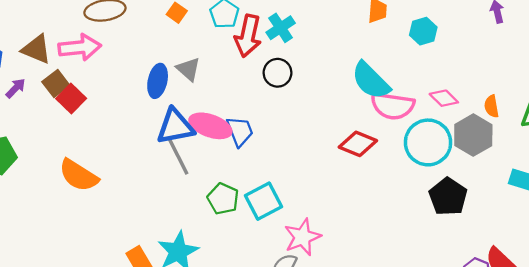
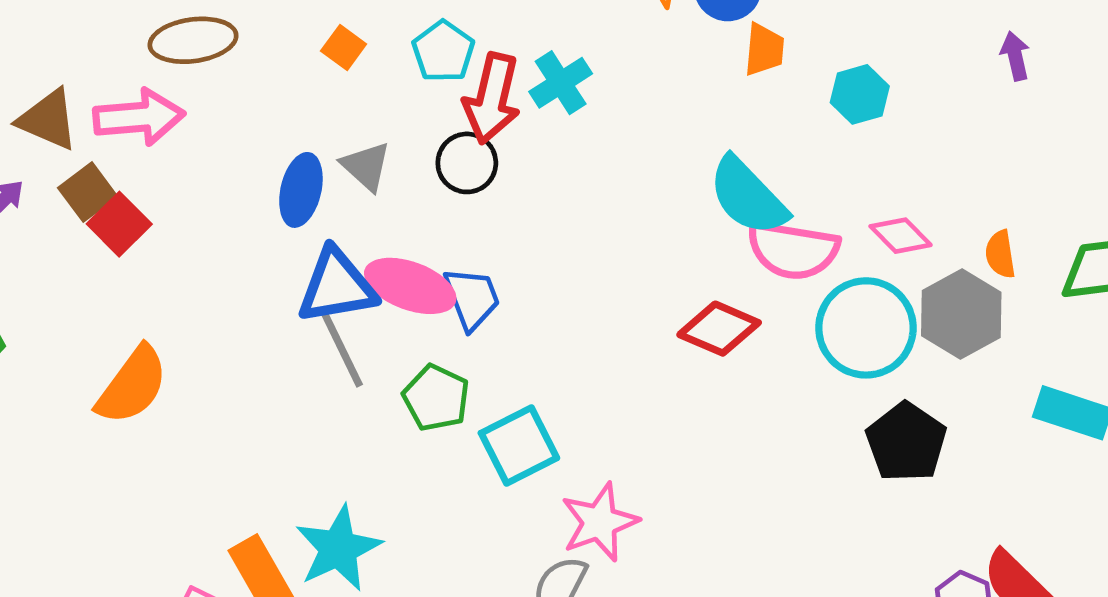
black circle: (277, 73) -> (467, 163), moved
orange semicircle: (79, 175) -> (132, 385), turned -87
green pentagon: (223, 199) -> (436, 398), moved

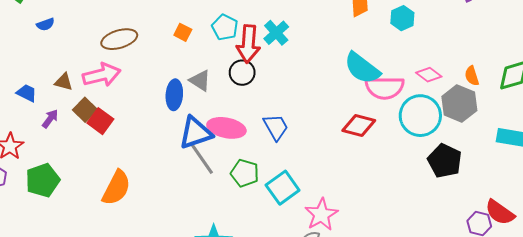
brown triangle: (48, 120) -> (64, 82), size x0.7
blue trapezoid: (472, 298) -> (276, 127), moved

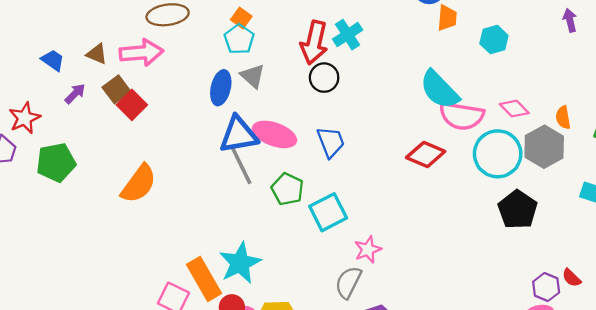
cyan pentagon: (225, 27) -> (239, 39), moved
black circle: (242, 73) -> (324, 78), moved
red semicircle: (500, 212) -> (571, 278), size x0.6
pink star: (321, 215) -> (368, 250), size x0.7

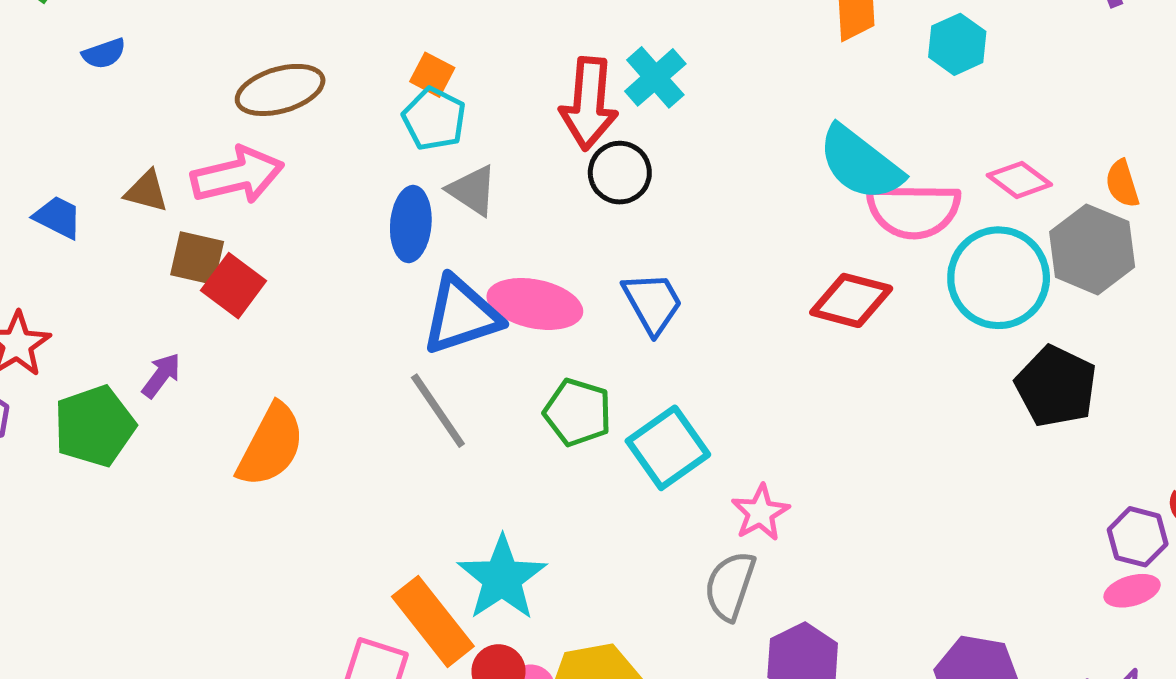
brown square: (116, 89) -> (197, 258), turned -32
purple arrow: (75, 94) -> (161, 375), moved
gray line: (241, 165) -> (438, 411), moved

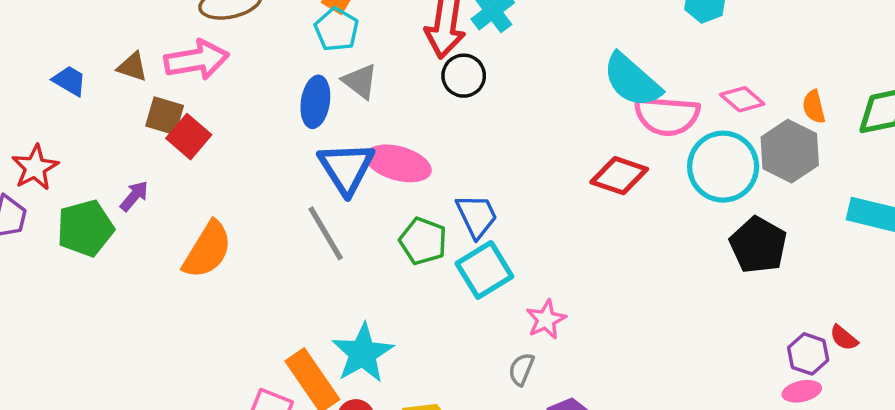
blue trapezoid: (653, 303) -> (477, 216), moved
blue triangle: (461, 315) -> (346, 168), turned -48
gray semicircle: (730, 586) -> (521, 369), size x0.7

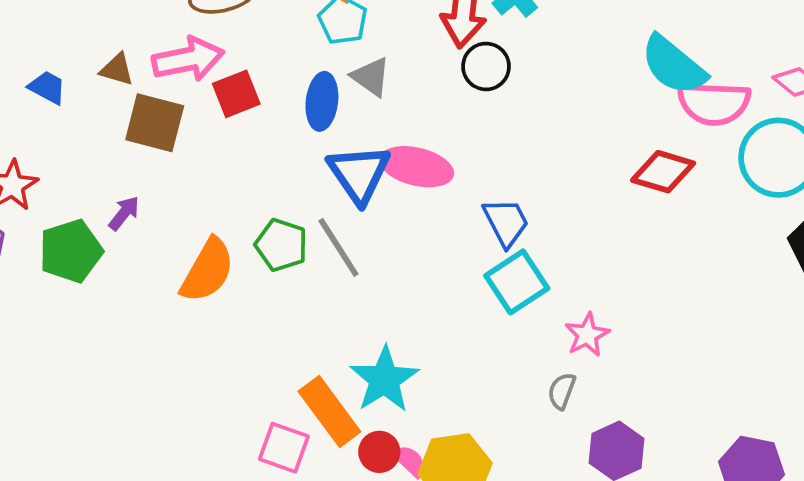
brown square: (165, 116) -> (155, 123), size x1.4
red square: (189, 137) -> (236, 94), moved, turned 30
green pentagon: (423, 241) -> (281, 245), moved

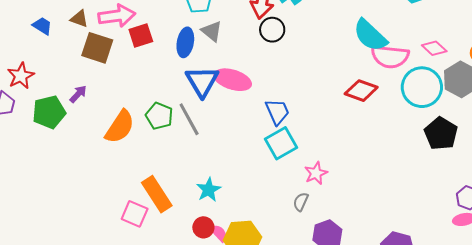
cyan star: (384, 379) -> (209, 190), size x0.7
orange rectangle: (329, 411) -> (157, 194), moved
pink square: (284, 448) -> (135, 214), moved

